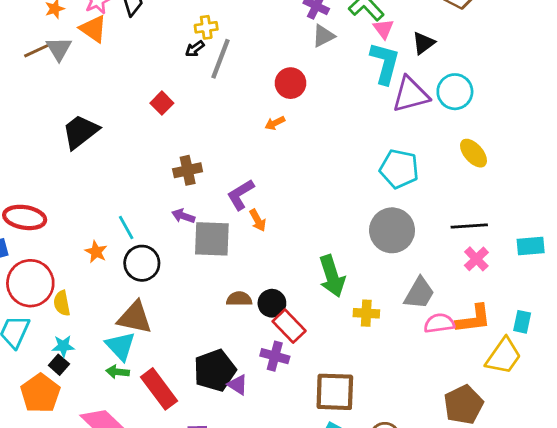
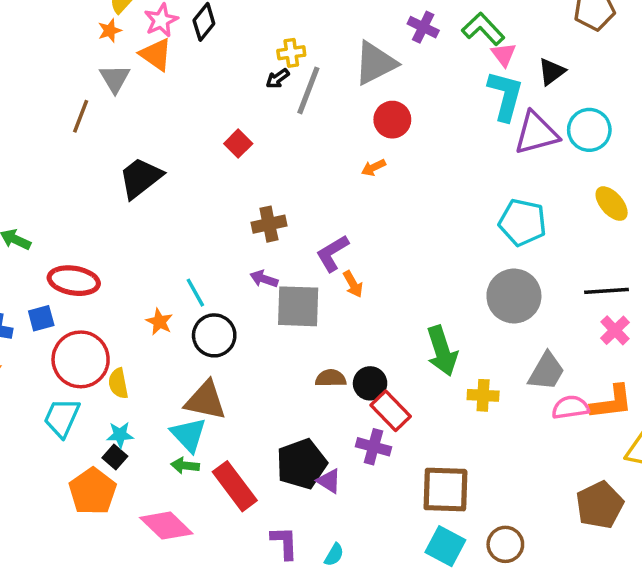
gray triangle: (323, 36) -> (375, 63), moved, size x1.6
brown line: (38, 50) -> (81, 116), moved, turned -44

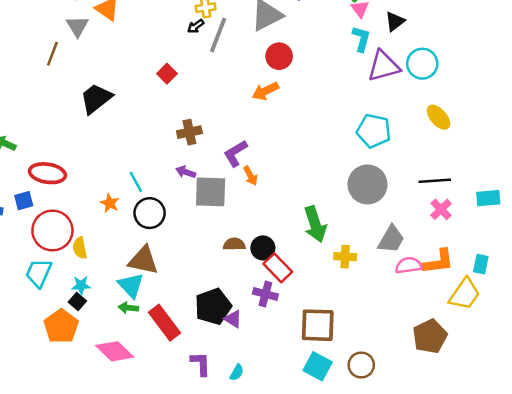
cyan L-shape: (505, 96) -> (361, 39), size x0.7
orange arrow: (373, 168) -> (265, 91), size x1.5

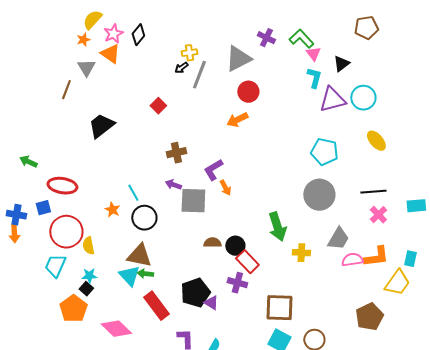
green arrow: (128, 308) -> (145, 274), moved

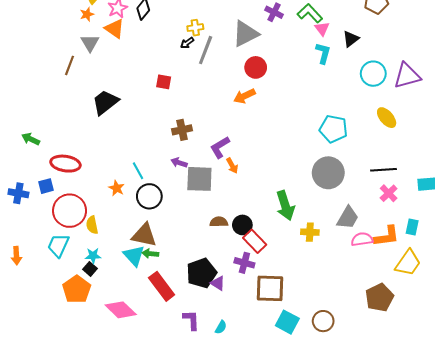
purple triangle: (332, 100) -> (407, 76), moved
red square: (158, 106) -> (164, 82), turned -35
orange arrow: (14, 234) -> (16, 256), moved
cyan rectangle: (410, 259) -> (412, 227), moved
brown square: (279, 308) -> (270, 288), moved

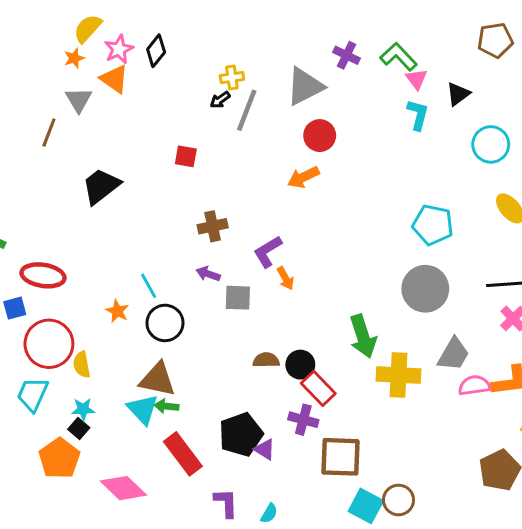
gray square: (199, 179) -> (238, 298), size x0.7
yellow cross: (310, 232) -> (399, 375), size x1.6
brown circle: (323, 321) -> (399, 500), moved

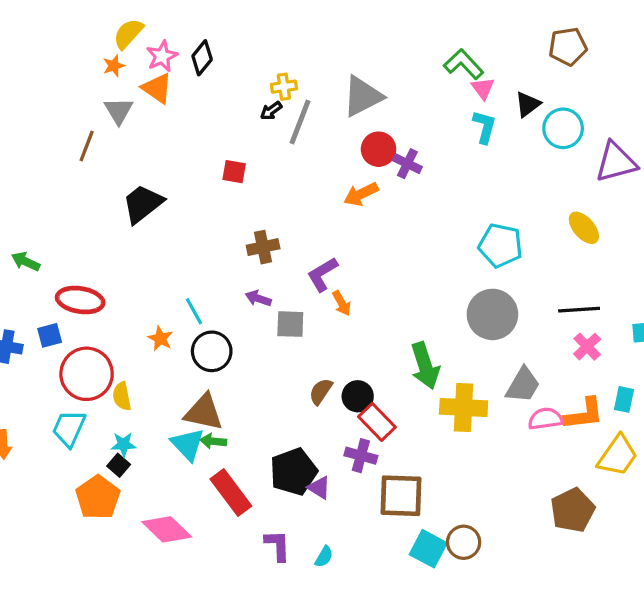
purple cross: (346, 55) -> (407, 164), moved
cyan circle: (491, 144) -> (563, 128), moved
brown semicircle: (266, 360) -> (321, 391), turned -55

